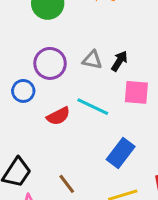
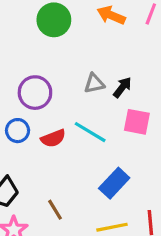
gray triangle: (92, 60) -> (94, 83), turned -30
purple circle: (50, 63) -> (35, 93), moved
blue circle: (23, 91) -> (18, 131), moved

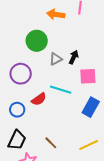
green circle: (54, 20) -> (37, 41), moved
blue circle: (18, 131) -> (17, 110), moved
blue rectangle: (114, 183) -> (91, 107), moved

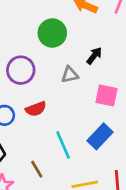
black arrow: (74, 57) -> (94, 56), moved
gray triangle: (56, 59) -> (70, 75), moved
cyan line: (61, 90) -> (63, 145), moved, turned 35

